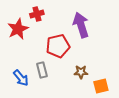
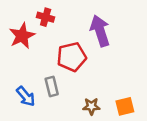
red cross: (37, 14) -> (46, 17), turned 32
brown star: (81, 72) -> (91, 106), moved

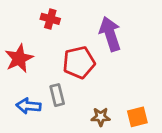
red star: (22, 36) -> (19, 58), moved
blue arrow: (26, 96) -> (29, 106), turned 135

